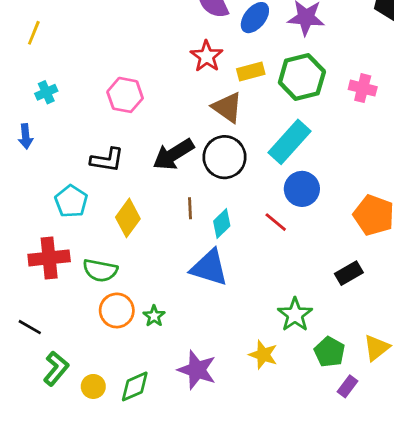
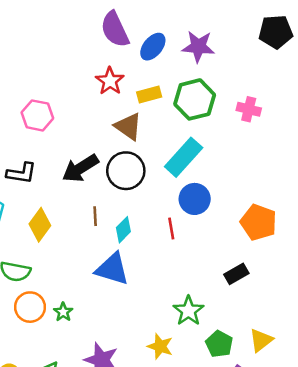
red line: (276, 222) -> (171, 228), turned 40

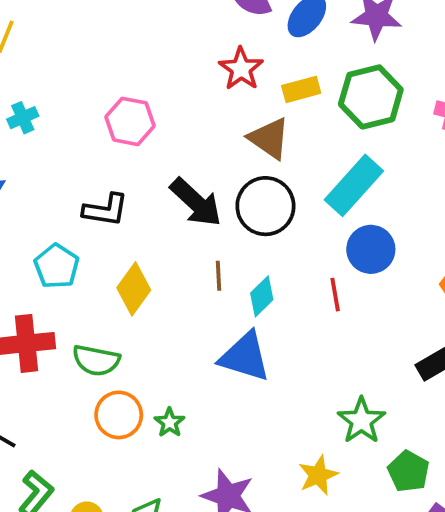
black arrow: (80, 168) -> (196, 202), turned -105
yellow star: (160, 346) -> (318, 475), turned 30

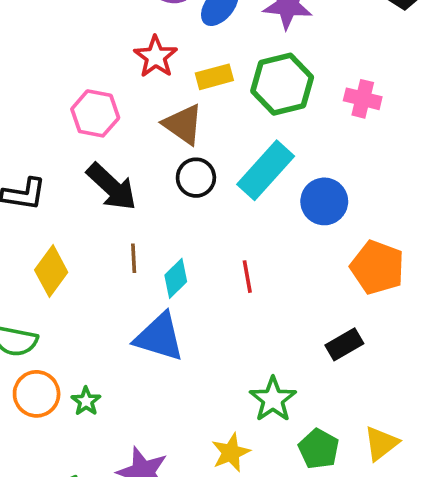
pink hexagon: (130, 121) -> (95, 113), moved
black circle: (265, 206) -> (196, 178), moved, size x0.7
blue circle: (371, 249) -> (324, 201), moved

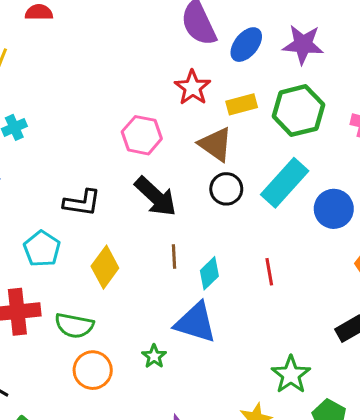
green star: (86, 401) -> (154, 356), moved

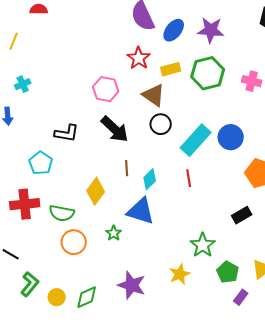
cyan rectangle: (285, 183) -> (196, 140), moved
yellow diamond: (105, 267) -> (96, 191), moved

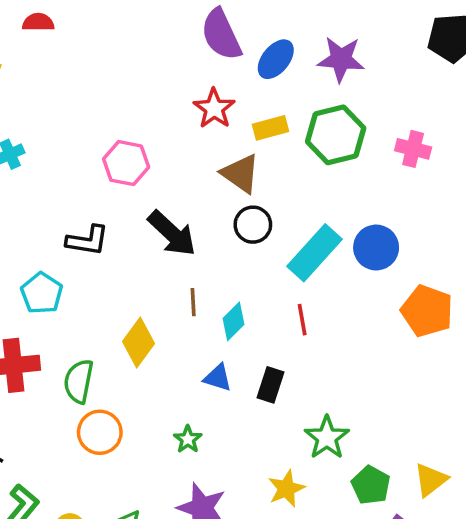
pink hexagon: (106, 89) -> (126, 163), moved
blue triangle: (141, 211) -> (218, 378), size x0.6
green semicircle: (62, 213) -> (79, 381), turned 90
black rectangle: (242, 215) -> (270, 385), moved, turned -42
green star: (114, 233) -> (188, 439), moved

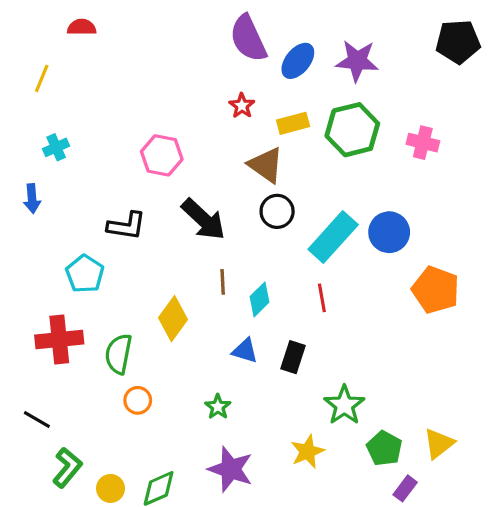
red star: (214, 108) -> (242, 106), size x0.7
orange circle: (100, 432) -> (138, 400), size x0.7

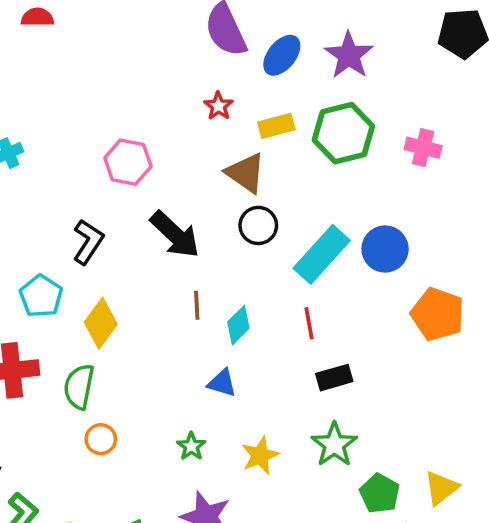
purple star: (357, 61) -> (349, 55), turned 30
black L-shape: (127, 226) -> (88, 242), turned -66
yellow diamond: (173, 319) -> (101, 323), moved
black rectangle: (293, 357) -> (334, 378), moved, turned 56
yellow star: (307, 452) -> (260, 455), moved

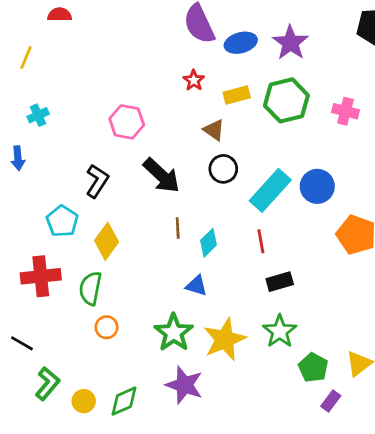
blue ellipse: (282, 55) -> (241, 43), turned 36
brown triangle: (246, 173) -> (214, 130), size x0.7
green star: (191, 446) -> (174, 333), size x1.8
yellow star: (260, 455) -> (225, 339), size x1.5

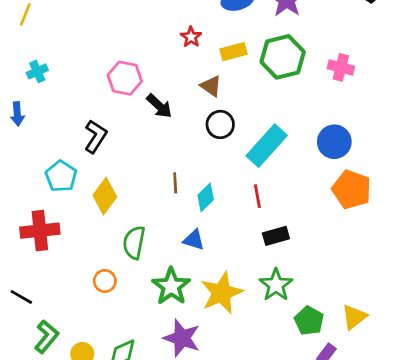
black arrow: (162, 176) -> (159, 106), moved, size x0.7
blue circle: (317, 186) -> (334, 142), moved
green semicircle: (90, 288) -> (134, 243), moved

